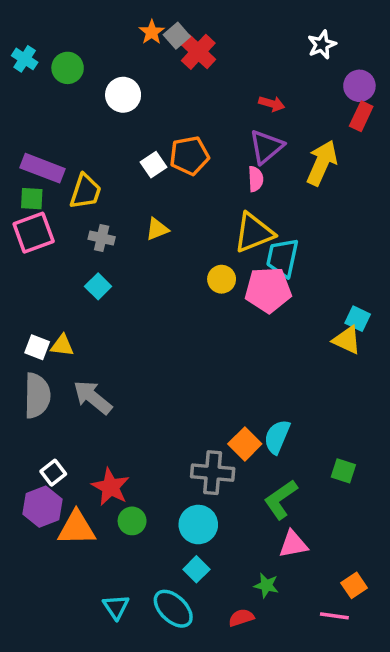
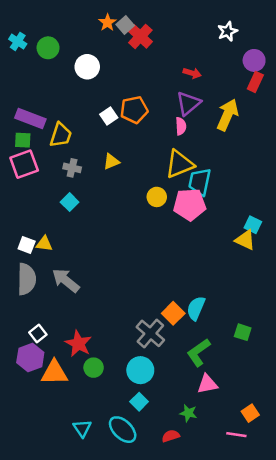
gray cross: (213, 473) -> (150, 333), turned 36

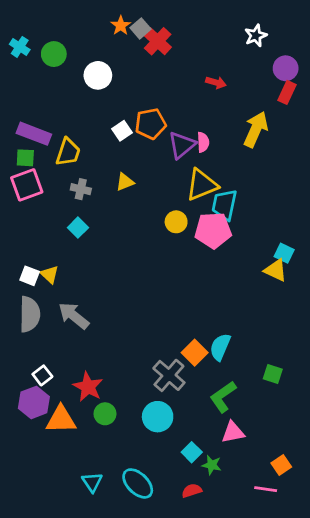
purple triangle: (188, 103) -> (182, 145), moved
yellow triangle: (44, 244) -> (50, 274), turned 36
cyan square: (139, 402) -> (192, 452), moved

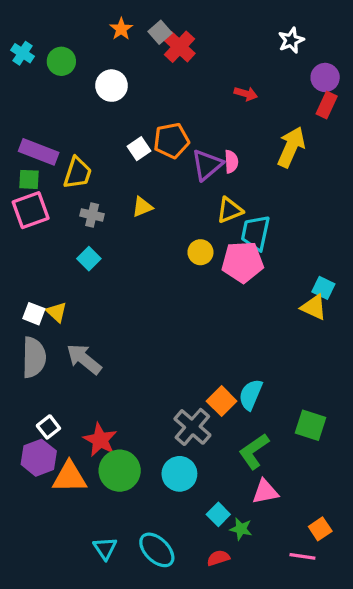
orange star: (121, 26) -> (121, 29), moved
yellow triangle: (202, 185) -> (230, 210), size x0.7
green square: (273, 374) -> (311, 425), size x1.4
green circle: (105, 414) -> (120, 471), size x1.6

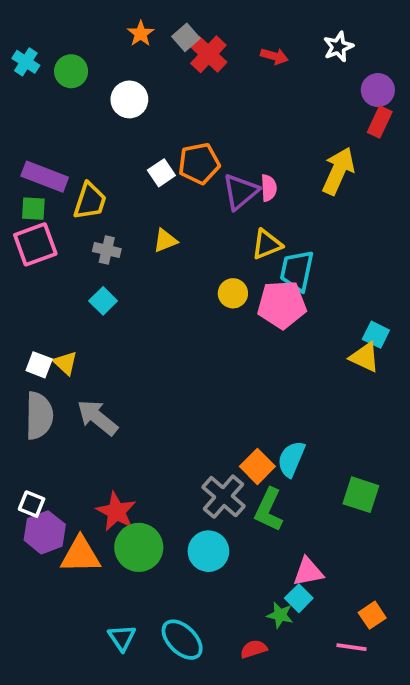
red arrow: (246, 94) -> (274, 56), moved
white square: (48, 427) -> (32, 504), moved, turned -30
green L-shape: (254, 451) -> (269, 510), moved, turned -30
cyan square: (218, 514) -> (299, 598), moved

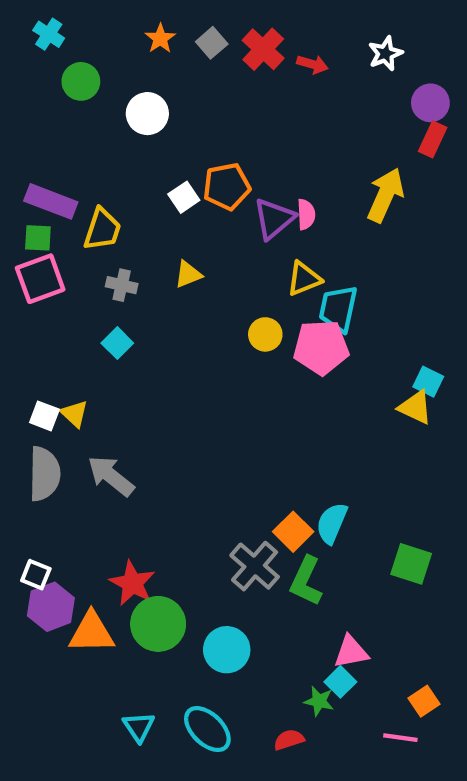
red cross: (208, 54) -> (263, 49), moved
cyan cross: (26, 62) -> (49, 34), moved
cyan circle: (208, 551) -> (227, 650), moved

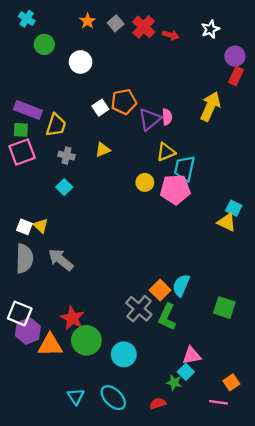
white square: (36, 575) -> (20, 313), size x1.5

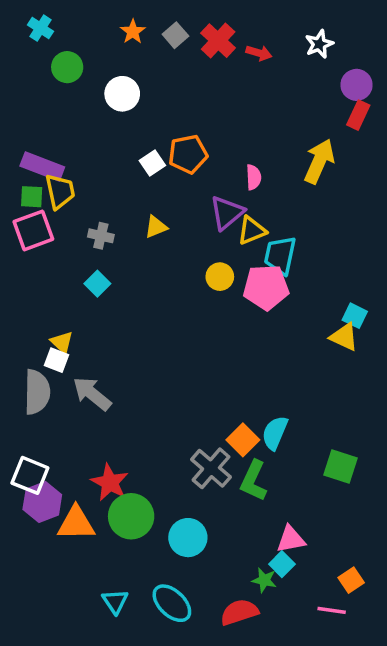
purple triangle: (150, 119) -> (227, 213), moved
yellow trapezoid: (56, 125) -> (60, 191), moved, turned -30
white square: (24, 227) -> (57, 360), moved
red semicircle: (158, 403) -> (239, 612), size x1.5

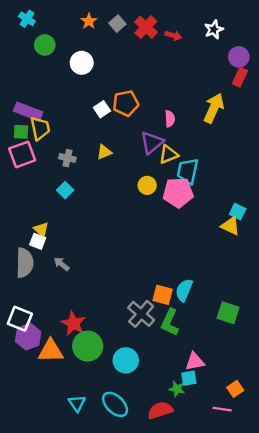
gray arrow: (92, 394) -> (61, 264), size x0.6
orange square: (243, 440) -> (163, 295), turned -30
cyan square: (282, 564) -> (189, 378), turned 35

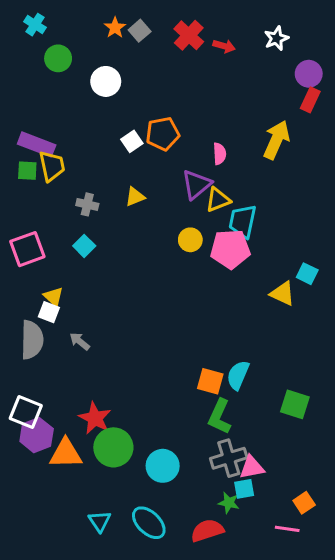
gray square: (117, 24) -> (140, 31), moved
pink square: (22, 154) -> (27, 249), moved
yellow triangle: (230, 226) -> (283, 294), moved
gray cross: (141, 314) -> (229, 458), moved, turned 32

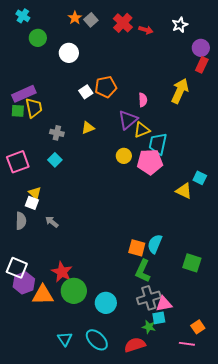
purple rectangle: (37, 144) -> (24, 94), turned -45
gray semicircle: (32, 340) -> (21, 221), size x0.7

